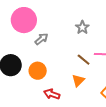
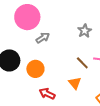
orange triangle: (78, 80) -> (75, 83), turned -32

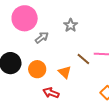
gray star: (85, 31) -> (71, 25), moved
orange triangle: (75, 83) -> (65, 72), moved

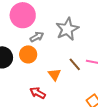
gray star: (71, 25) -> (67, 29), size x1.6
orange circle: (37, 69) -> (28, 54), moved

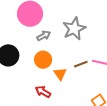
orange circle: (28, 54) -> (43, 60), moved
brown line: (75, 64) -> (81, 64), turned -72

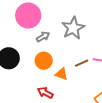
orange triangle: (60, 74) -> (62, 74), turned -32

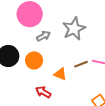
orange circle: (44, 61) -> (34, 60), moved

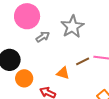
orange circle: (34, 60) -> (24, 78), moved

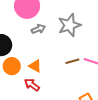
orange triangle: (63, 73) -> (35, 66), moved

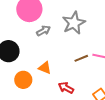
orange circle: (12, 66) -> (23, 80), moved
red arrow: (32, 85) -> (66, 88), moved

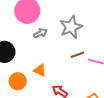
brown line: (81, 58) -> (77, 55), moved

